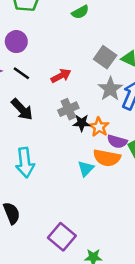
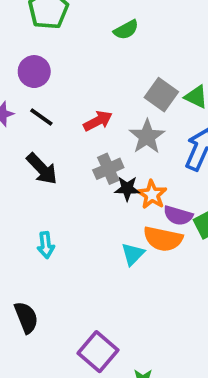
gray star: (110, 89) -> (147, 137), moved
cyan arrow: (25, 163) -> (46, 245), size x0.6

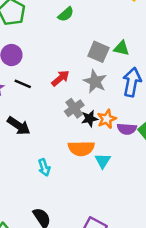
black arrow: (42, 169) -> (19, 126), moved
orange star: (152, 195) -> (107, 119), turned 30
orange semicircle: (163, 239) -> (81, 148), moved

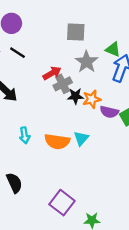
green triangle: (122, 48) -> (113, 49), moved
gray square: (98, 52) -> (76, 32), moved, turned -30
red arrow: (60, 78) -> (52, 73), moved
orange semicircle: (81, 148) -> (57, 141), moved

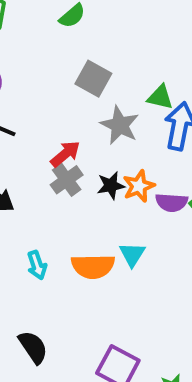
gray square: (76, 32) -> (93, 79), turned 36
gray cross: (63, 84) -> (67, 180), moved

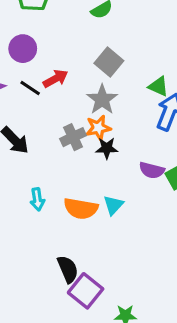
gray star: (120, 125) -> (102, 99), moved
red arrow: (65, 154) -> (55, 79), moved
orange star: (139, 186) -> (98, 128), moved
black semicircle: (33, 347) -> (68, 269), moved

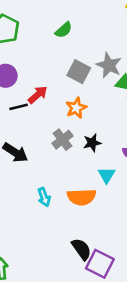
black line: (30, 88) -> (19, 107), turned -36
gray star: (102, 99) -> (109, 65), moved
orange star: (98, 128) -> (76, 108), moved
cyan triangle: (113, 205) -> (107, 175), moved

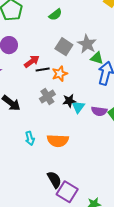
black line: (19, 107) -> (43, 69), moved
cyan triangle: (107, 175) -> (78, 107), moved

